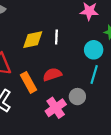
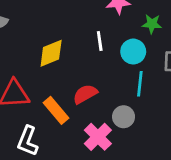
white line: (56, 37) -> (100, 41), moved

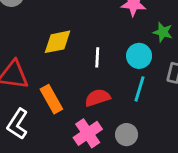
white line: (100, 41) -> (97, 57), moved
red semicircle: (85, 94) -> (97, 98), moved
gray circle: (124, 117) -> (127, 135), moved

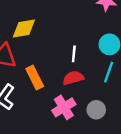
yellow diamond: (58, 42) -> (24, 28), moved
white line: (97, 57) -> (74, 54), moved

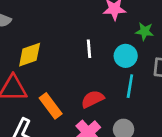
white line: (74, 54) -> (89, 49), moved

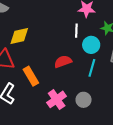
white line: (89, 49) -> (76, 31), moved
red semicircle: (93, 99) -> (63, 62), moved

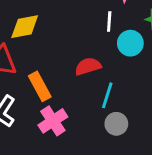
cyan line: (92, 68) -> (107, 95), moved
pink cross: (57, 99) -> (53, 121), moved

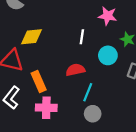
white line: (109, 22) -> (82, 37), moved
pink cross: (53, 121) -> (46, 108), turned 30

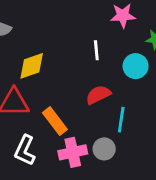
gray circle: (93, 114) -> (104, 149), moved

